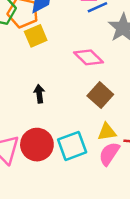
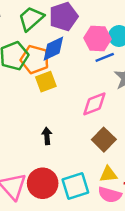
pink diamond: (89, 57) -> (94, 104), turned -68
pink semicircle: (109, 154) -> (110, 195), turned -110

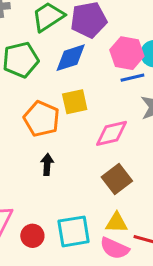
orange pentagon: (35, 59) -> (42, 119), moved
yellow square: (46, 82) -> (75, 102), moved
red circle: (43, 183) -> (32, 236), moved, size x0.6

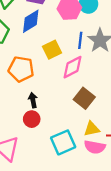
blue line: (132, 78) -> (80, 40), moved, turned -56
yellow square: (75, 102) -> (52, 50), moved
red circle: (32, 236) -> (32, 119), moved

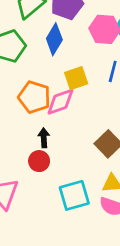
blue diamond: (31, 21) -> (54, 39), turned -35
pink diamond: (73, 67) -> (60, 102), moved

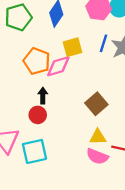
cyan square: (74, 195) -> (35, 151), moved

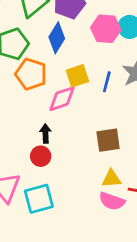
blue line: (103, 43) -> (107, 82), moved
orange pentagon: (37, 61) -> (31, 74), moved
brown square: (96, 104) -> (108, 140), turned 35

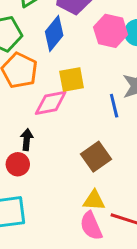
blue line: (107, 82) -> (114, 106), moved, turned -36
brown square: (108, 140) -> (96, 157), turned -35
pink semicircle: (112, 201) -> (91, 226), turned 40

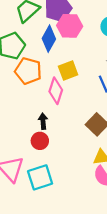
pink hexagon: (111, 31) -> (70, 26), moved
pink diamond: (51, 103) -> (56, 91), turned -50

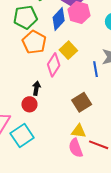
yellow square: (68, 70) -> (68, 50), turned -36
cyan square: (40, 177) -> (22, 135), turned -30

